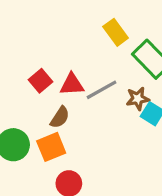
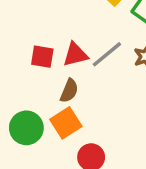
red square: (41, 81) -> (42, 57), turned -30

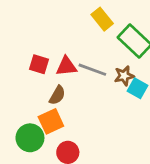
gray line: (107, 54) -> (92, 70), turned 52
green circle: (26, 128) -> (30, 138), moved

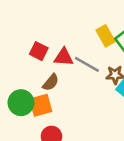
yellow rectangle: (102, 19) -> (106, 36), moved
green circle: (30, 138) -> (21, 103), moved

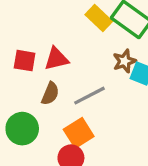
gray line: (87, 64) -> (89, 96), moved, turned -40
orange square: (41, 105) -> (79, 133), moved

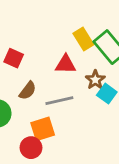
red triangle: (56, 59) -> (66, 64), moved
brown star: (124, 61) -> (95, 80), turned -30

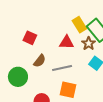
brown star: (95, 80) -> (89, 44), moved
orange square: (43, 129) -> (68, 90), moved, turned 30

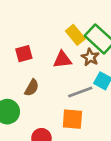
red square: (30, 38) -> (24, 54), moved, turned -32
gray line: (62, 68) -> (80, 92), moved

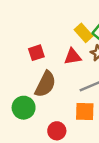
brown semicircle: (32, 88) -> (45, 84), size x1.6

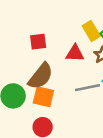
orange square: (85, 112) -> (43, 97), moved

